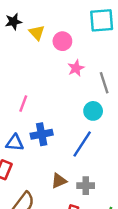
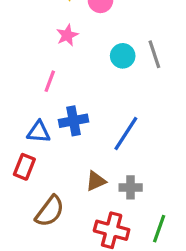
pink star: (76, 68) -> (67, 35), moved
cyan circle: (93, 111) -> (123, 56), moved

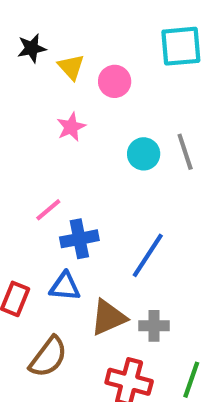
pink line: (50, 81) -> (48, 210), moved, turned 30
blue triangle: (39, 132) -> (65, 286), moved
brown triangle: (96, 181) -> (108, 318), size x1.4

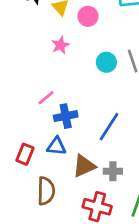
brown semicircle: (48, 357) -> (46, 191), turned -36

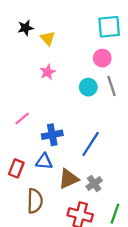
pink circle: (88, 16) -> (102, 58), moved
pink line: (46, 98) -> (22, 118), moved
gray cross: (113, 171) -> (94, 184), turned -35

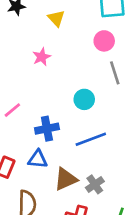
yellow triangle: (48, 38) -> (56, 18), moved
cyan circle: (88, 87) -> (84, 99), moved
blue line: (91, 144) -> (91, 139), turned 36

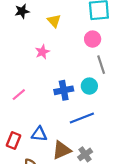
cyan circle: (84, 99) -> (89, 86), moved
blue cross: (47, 129) -> (64, 90), moved

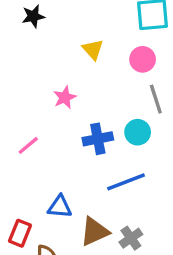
yellow triangle: (54, 21) -> (93, 49), moved
pink star: (42, 52) -> (65, 97), moved
red rectangle: (13, 141) -> (20, 233), moved

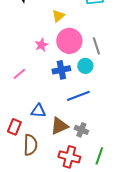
yellow triangle: (93, 49) -> (58, 16), turned 32
pink circle: (143, 59) -> (69, 41), moved, size x1.6
gray cross: (131, 238) -> (81, 130), turned -32

